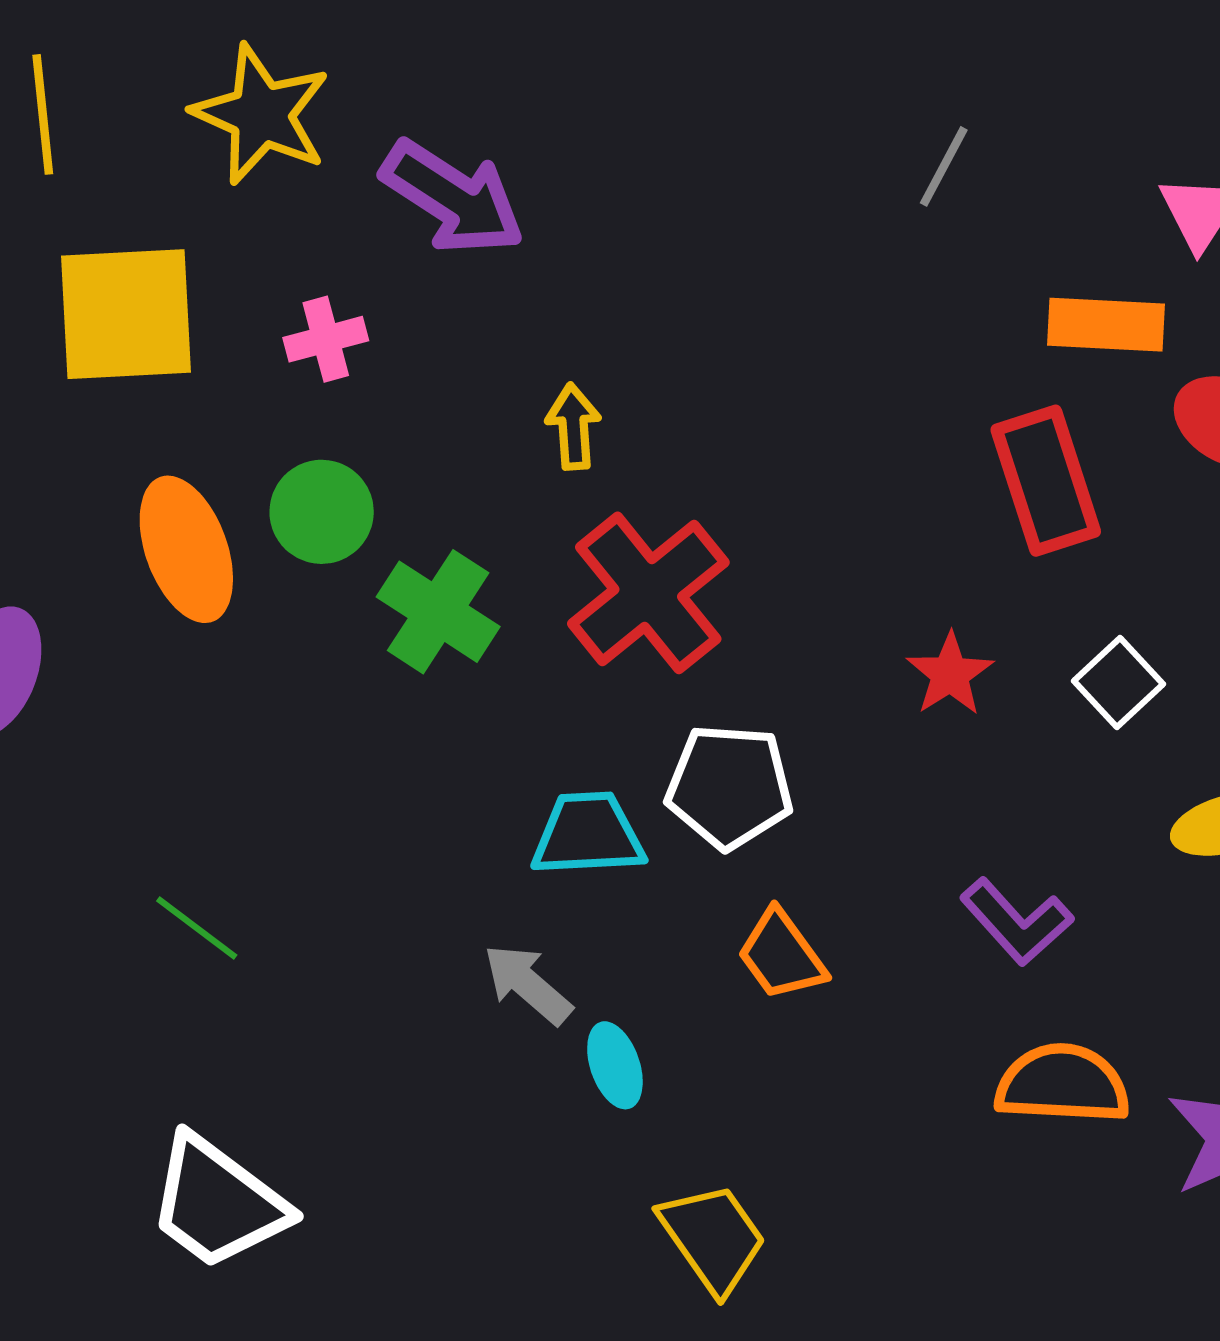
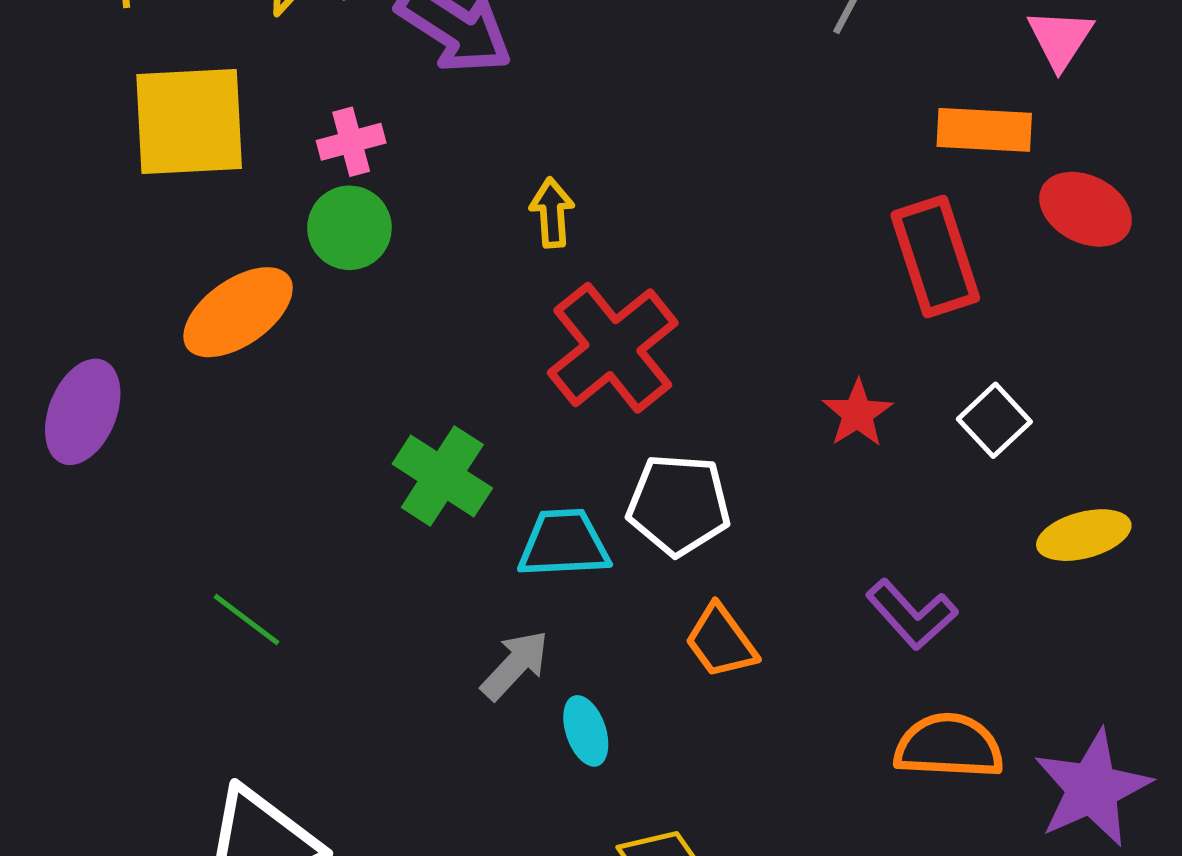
green circle: (322, 512) -> (349, 228), moved
orange ellipse: (186, 549) -> (238, 312), turned 75
green cross: (438, 612) -> (442, 476), moved
gray arrow: (528, 984) -> (515, 665), turned 92

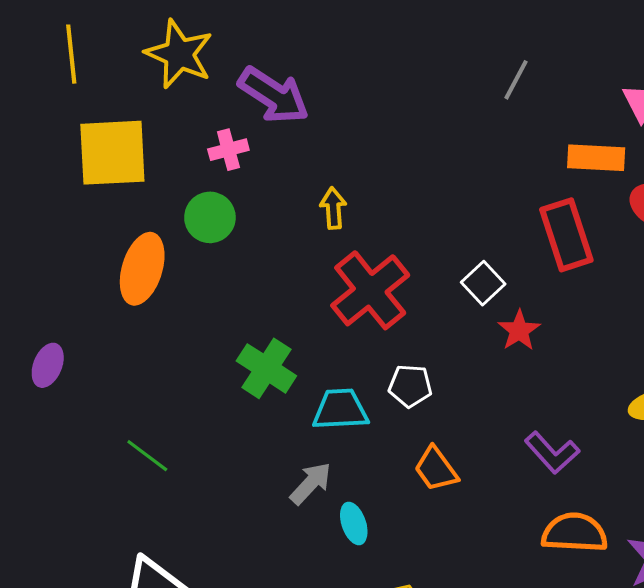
pink cross: (351, 142) -> (228, 150), moved
orange ellipse: (238, 312) -> (142, 269), turned -38
purple ellipse: (83, 412) -> (48, 365), moved, size x0.7
white square: (994, 420) -> (483, 283), moved
white pentagon: (679, 505) -> (410, 386), size x0.7

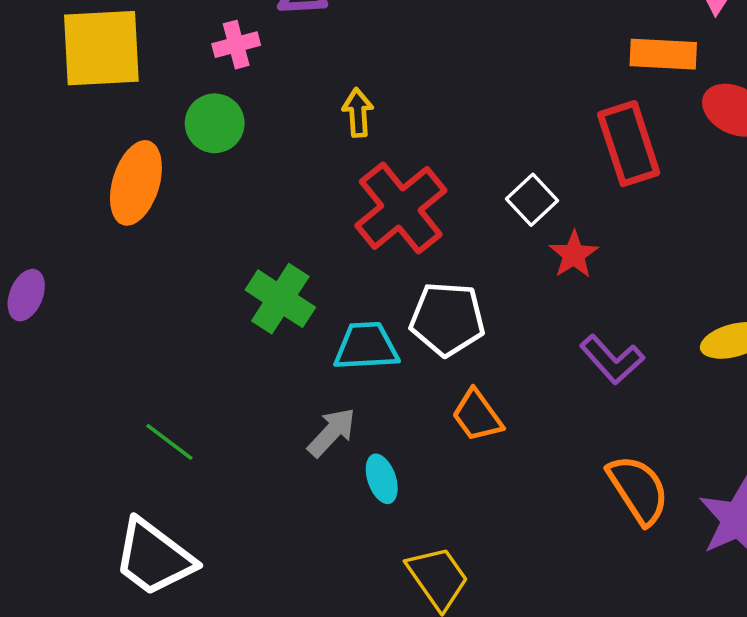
white pentagon: (410, 386) -> (447, 319), size x1.5
purple L-shape: (552, 453) -> (612, 360), moved
green line: (147, 456) -> (169, 442), moved
orange semicircle: (575, 533) -> (638, 490), turned 54

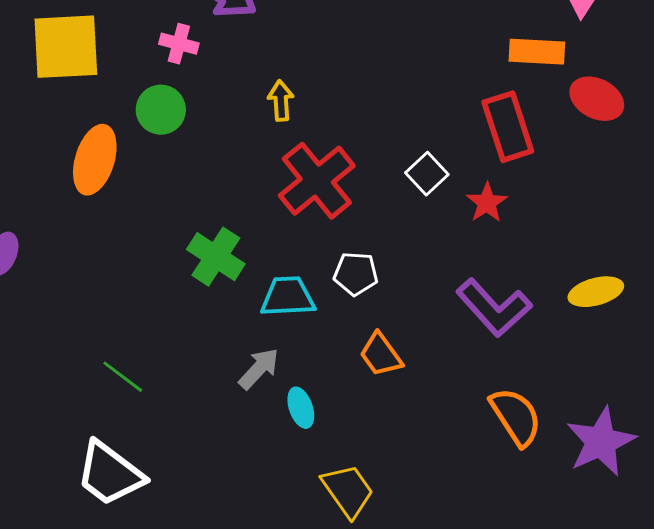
pink cross: (236, 45) -> (179, 44), turned 30
red star: (574, 255) -> (487, 203), moved
white pentagon: (447, 319) -> (356, 274), size x0.7
purple L-shape: (612, 360) -> (494, 308), size x1.4

